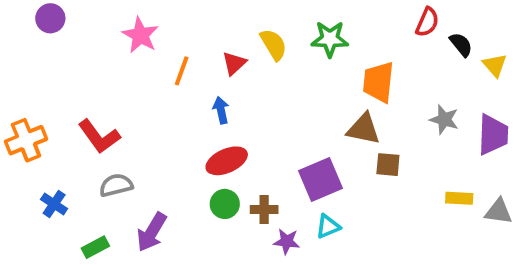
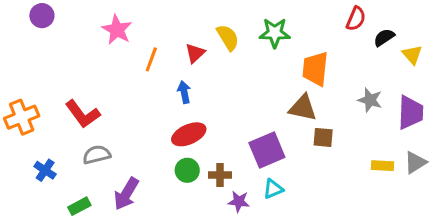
black semicircle: (461, 45) -> (384, 37), turned -85
gray triangle: (499, 211) -> (415, 162), moved, turned -40

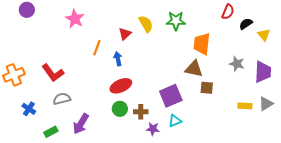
orange line: (151, 59) -> (97, 48), moved

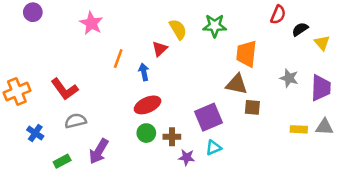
red triangle: (125, 34) -> (160, 49), moved
gray triangle: (266, 104) -> (324, 127), turned 35

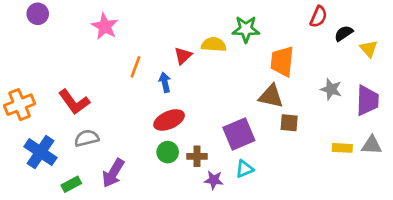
yellow semicircle: (178, 29) -> (214, 45), moved, turned -55
blue cross: (35, 133) -> (41, 152), size x1.6

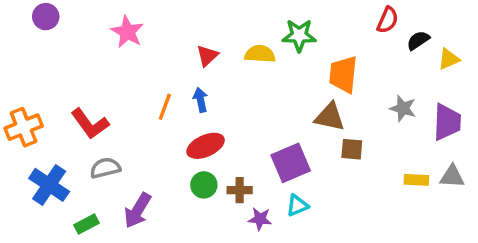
yellow triangle: (369, 49) -> (449, 59), turned 48
red triangle: (183, 56) -> (207, 56), moved
orange line: (136, 67) -> (165, 107), moved

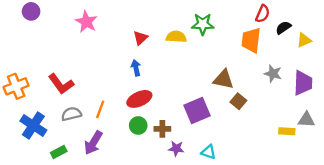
orange trapezoid: (343, 74) -> (251, 40), moved
orange line: (165, 107) -> (100, 109), moved
brown square: (352, 149) -> (238, 101), turned 35
yellow rectangle: (416, 180) -> (287, 131), moved
cyan triangle: (297, 205) -> (208, 152), moved, turned 42

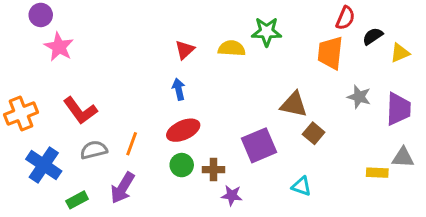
pink star: (86, 22) -> (59, 47), moved
cyan triangle: (208, 152) -> (301, 186), moved

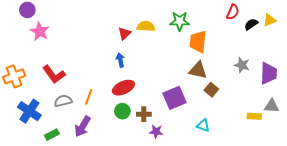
yellow semicircle: (232, 48) -> (146, 26), moved
orange trapezoid: (330, 53) -> (198, 42), moved
yellow triangle: (400, 53) -> (270, 20), moved

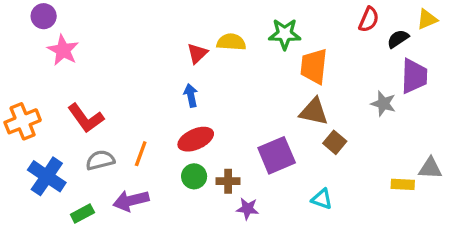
yellow triangle: (270, 20) -> (427, 19), moved
purple trapezoid: (269, 73) -> (414, 76), moved
purple arrow: (83, 126) -> (131, 201), turned 45

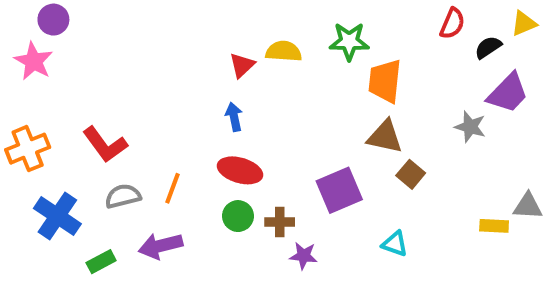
pink star: (63, 50) -> (34, 61), moved
purple trapezoid: (414, 76) -> (508, 93), turned 42
red ellipse: (196, 139) -> (240, 170), turned 40

